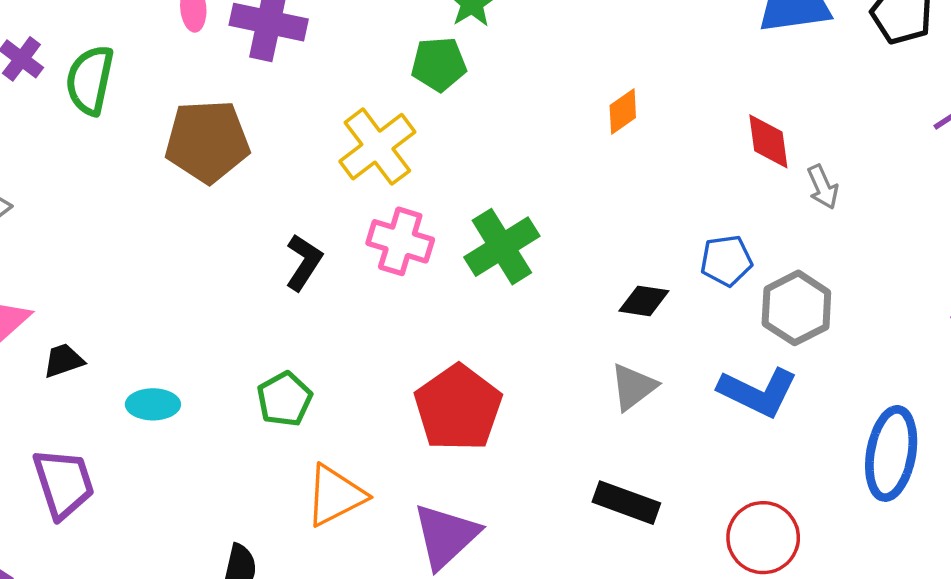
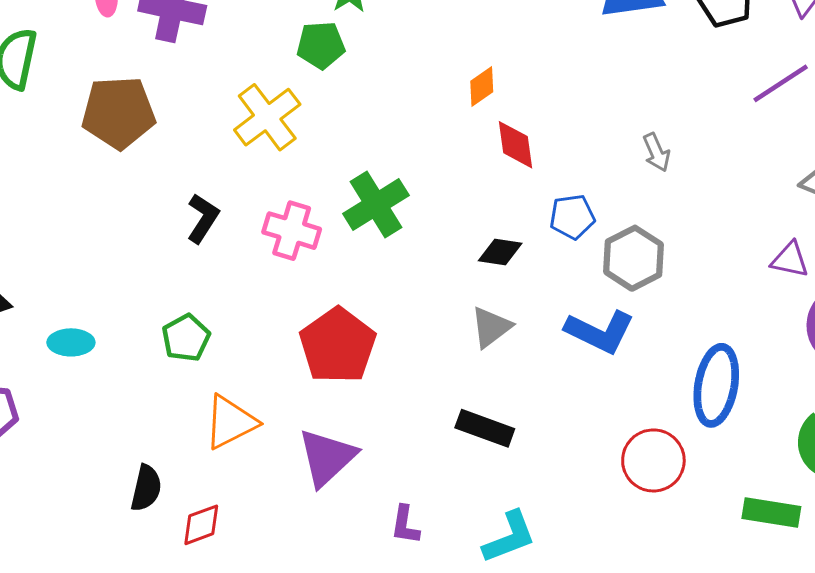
red diamond: (768, 141) -> (515, 145), moved
pink cross: (400, 241) -> (292, 231), moved
red circle: (763, 538) -> (653, 460), moved

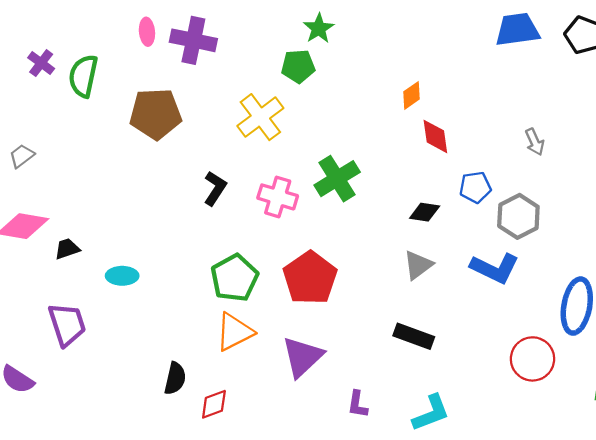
green pentagon: (186, 338) -> (234, 278), moved, size x1.4

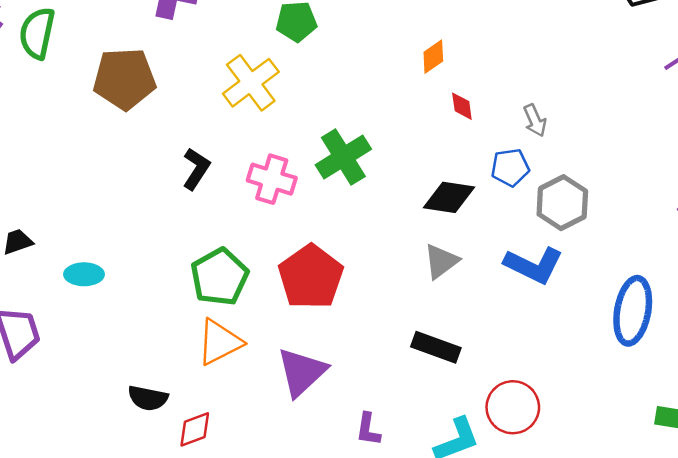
red diamond: (435, 136) -> (462, 106), size x0.7
gray arrow: (535, 142) -> (535, 121), moved
black diamond: (425, 212) -> (449, 197), size x1.4
red circle: (533, 359) -> (513, 407), moved
black semicircle: (175, 378) -> (148, 398), turned 88

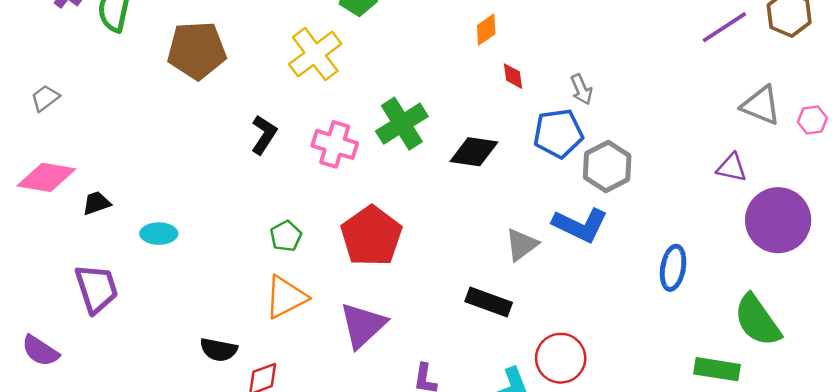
blue pentagon: (510, 167) -> (558, 133), size x1.4
black diamond: (449, 197) -> (474, 152), moved
gray triangle: (441, 261) -> (522, 245), moved
green pentagon: (220, 277) -> (286, 236), size x0.6
blue ellipse: (633, 311) -> (673, 268), size x0.7

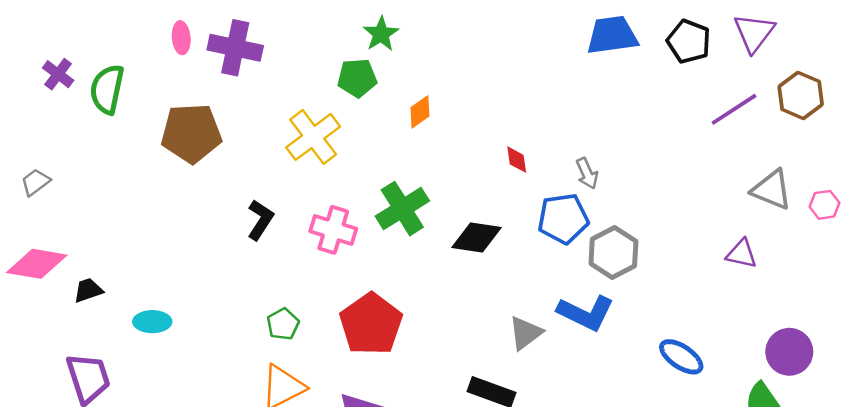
orange diamond: (486, 30) -> (420, 112), moved
purple circle: (778, 220) -> (789, 352), moved, size x0.7
blue ellipse: (673, 268) -> (681, 357), turned -66

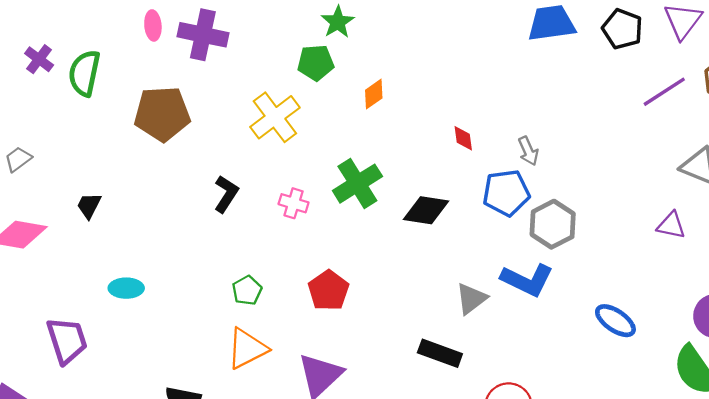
pink cross: (333, 230) -> (294, 203), size x0.7
black trapezoid: (88, 290) -> (89, 206), moved, turned -44
red pentagon: (371, 324) -> (328, 290), size x0.7

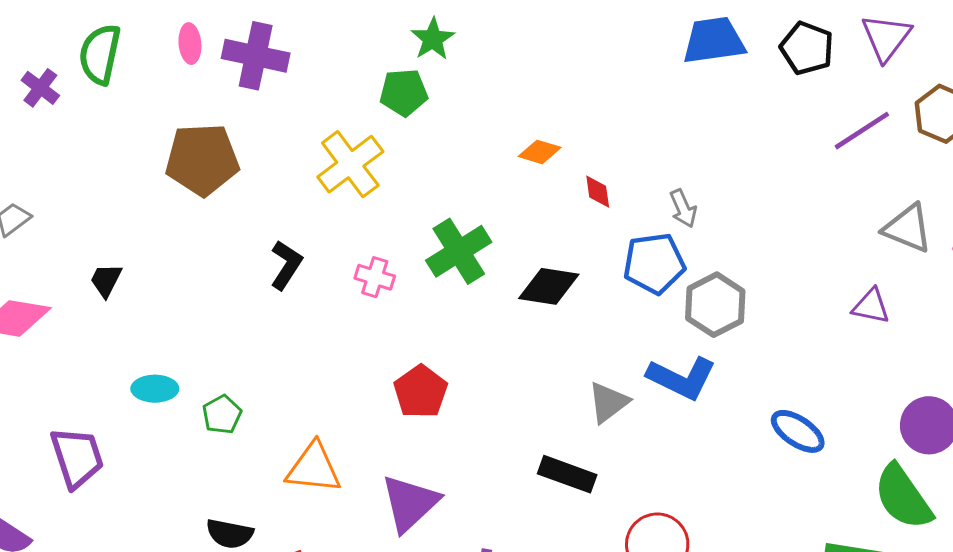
green semicircle: (84, 73) -> (100, 54), moved
orange diamond: (374, 94) -> (540, 152), moved, turned 52
green pentagon: (247, 290) -> (222, 415), moved
orange triangle: (247, 349) -> (314, 468), turned 33

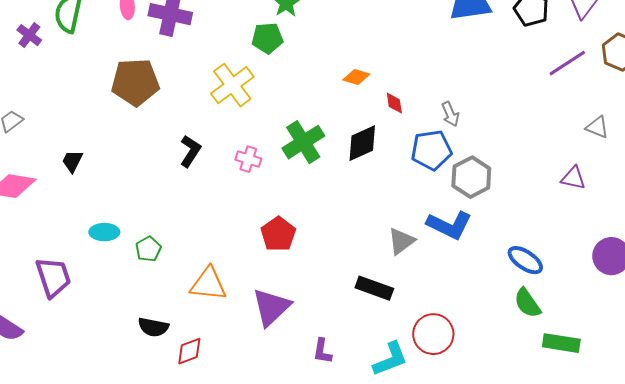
gray triangle: (908, 228) -> (597, 127), size x0.7
black diamond: (549, 286) -> (362, 143), moved, turned -33
green semicircle: (903, 497) -> (527, 303), moved, size x0.7

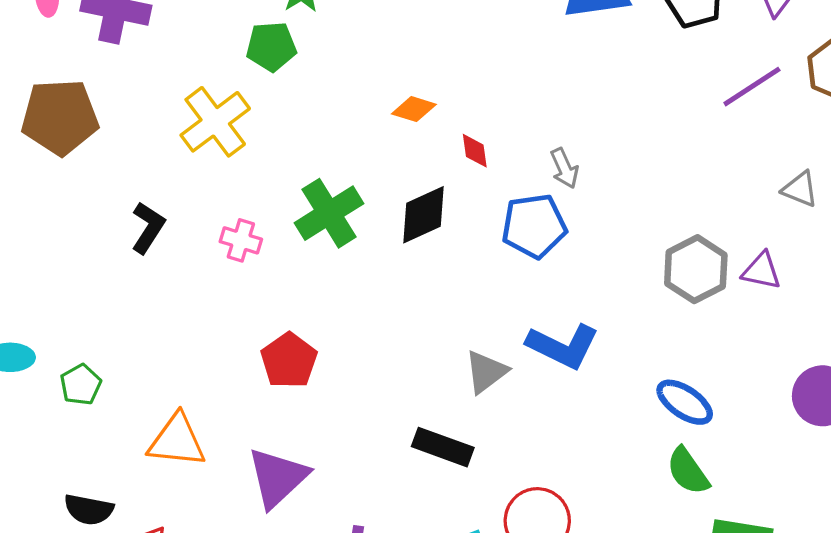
gray hexagon: (471, 177) -> (696, 269), moved

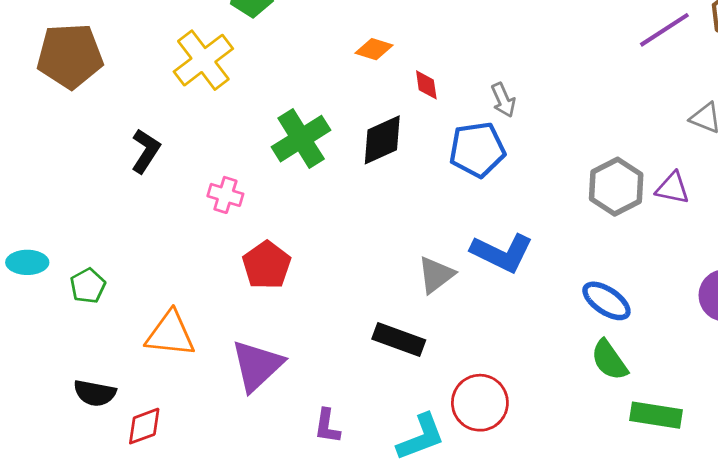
pink cross: (241, 240) -> (225, 195), moved

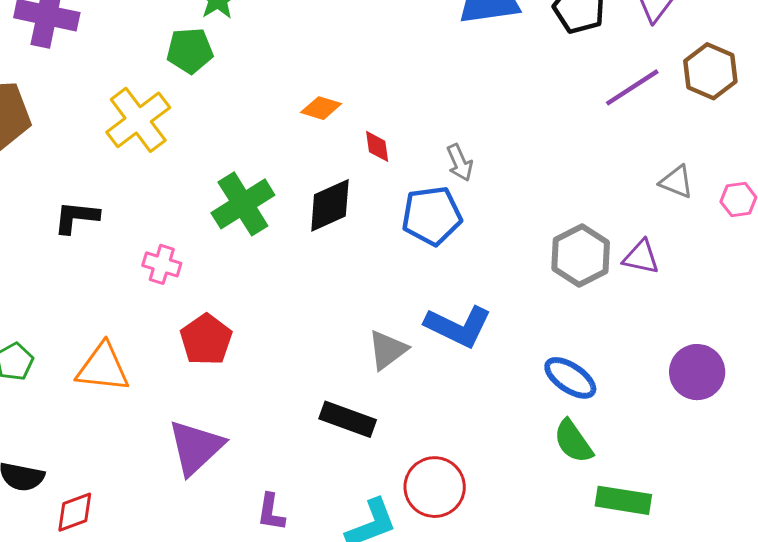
black L-shape: (146, 151) -> (76, 217), turned -117
orange triangle: (170, 334) -> (103, 368), moved

